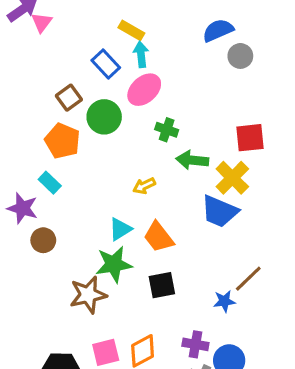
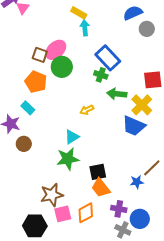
blue rectangle: (106, 64) -> (108, 58), moved, size x1.4
pink ellipse: (144, 90) -> (56, 50), moved
brown square: (69, 98) -> (40, 55), turned -35
orange trapezoid: (159, 237) -> (101, 188), moved
brown star: (88, 295) -> (52, 195), moved

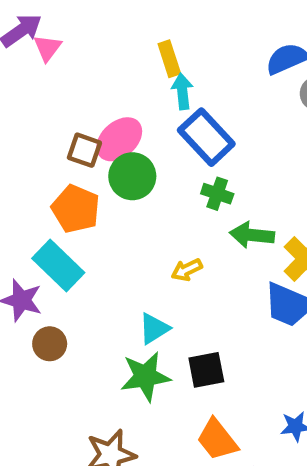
yellow rectangle: (79, 13) -> (169, 59), turned 42
blue rectangle: (108, 58) -> (206, 137), moved
cyan rectangle: (28, 108) -> (58, 265), size x1.6
black square: (98, 172) -> (206, 370), moved

